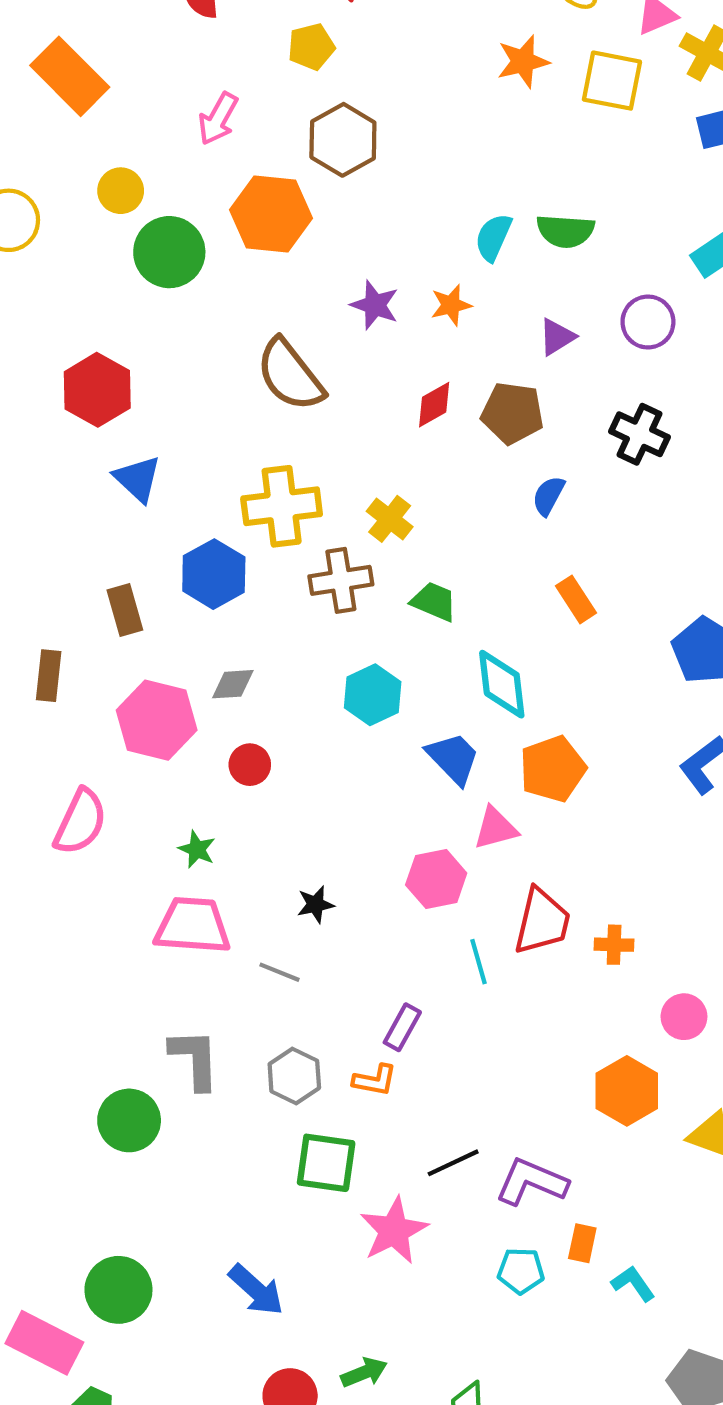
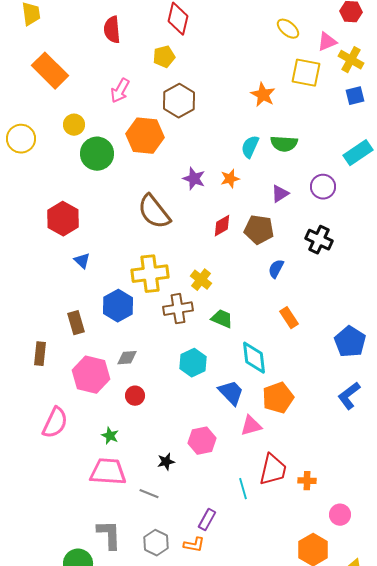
orange star: (523, 61) -> (263, 95), moved, turned -30
blue triangle: (138, 479) -> (82, 261), size x0.7
pink hexagon: (436, 879) -> (202, 441), moved

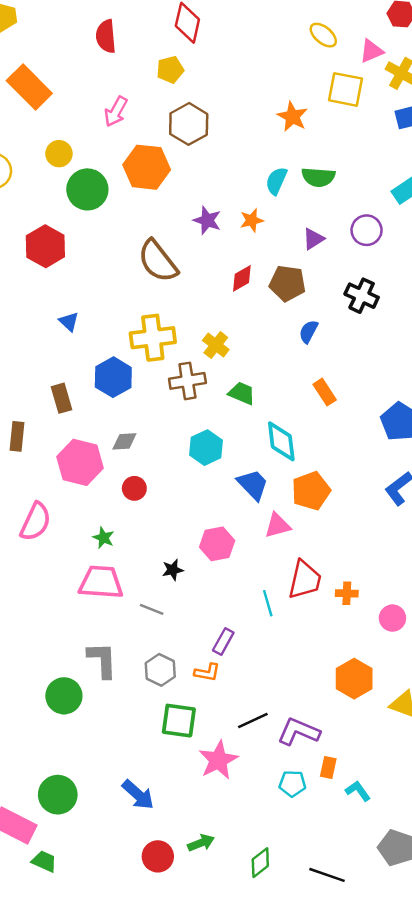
red hexagon: (63, 219) -> (45, 246), moved
pink circle: (340, 515) -> (392, 618), moved

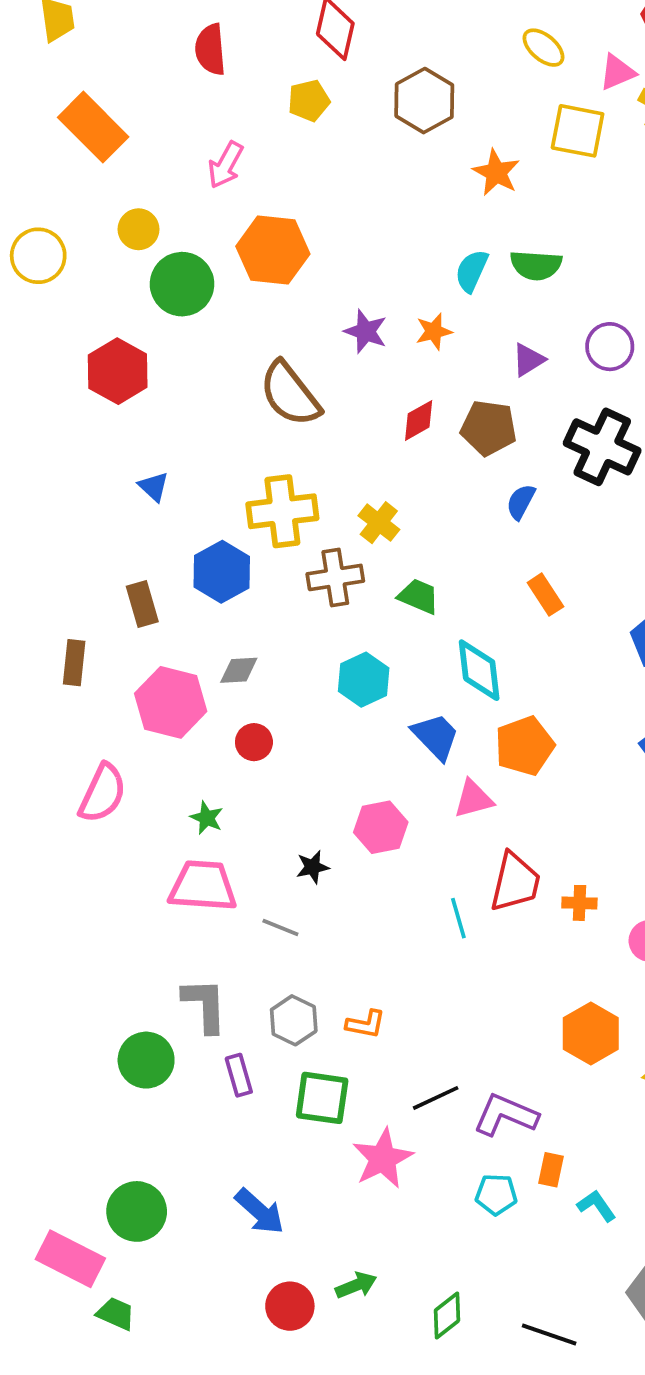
brown hexagon: (189, 124) -> (424, 101), moved
black cross: (362, 296) -> (602, 447), size x1.4
purple rectangle: (223, 641) -> (239, 1075), moved, turned -45

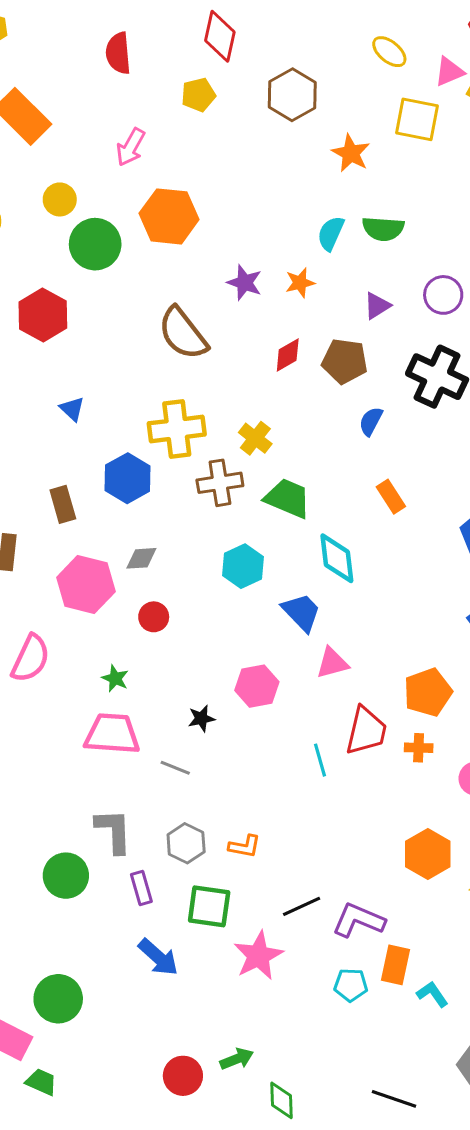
green trapezoid: (419, 596) -> (288, 498), size x1.4
orange pentagon: (525, 746) -> (428, 692), moved
orange rectangle: (551, 1170) -> (395, 965), size x1.4
blue arrow: (260, 1211) -> (158, 957), moved
green diamond: (447, 1316) -> (281, 1100), moved, turned -54

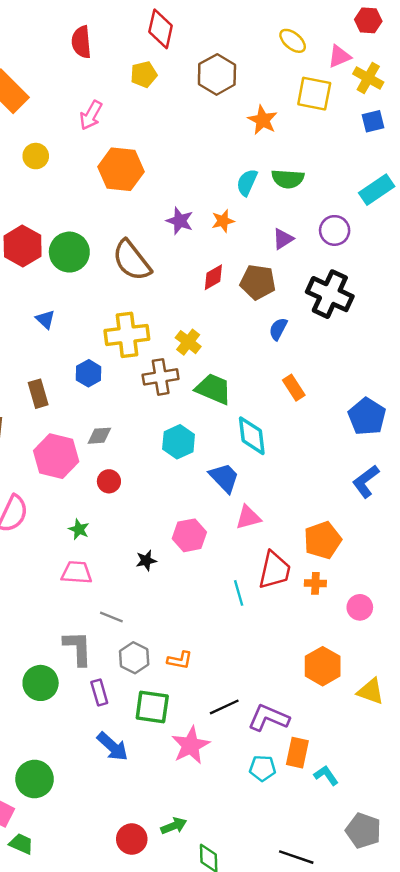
green circle: (95, 244) -> (69, 252), moved
blue hexagon: (127, 478) -> (89, 373), size x0.7
pink trapezoid: (112, 734) -> (77, 573), size x0.7
gray line: (175, 768) -> (111, 617), moved

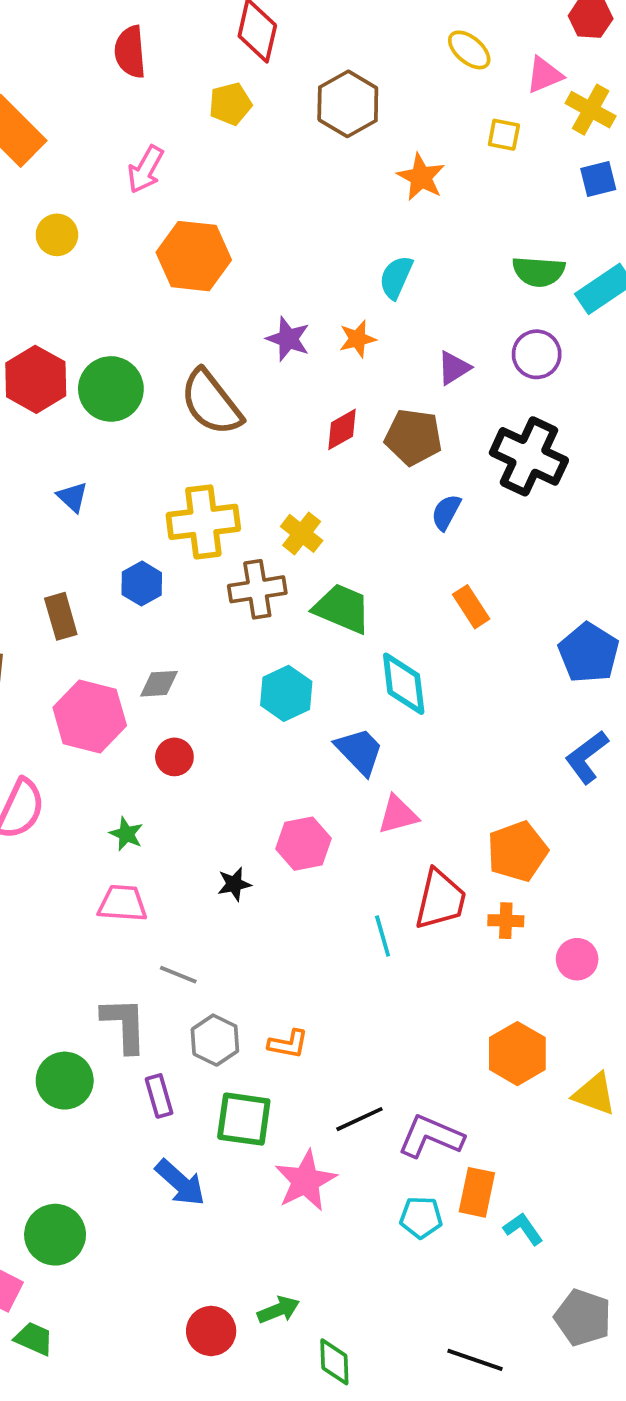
yellow square: (314, 94) -> (504, 135), size x0.6
green semicircle: (288, 179) -> (539, 271), moved

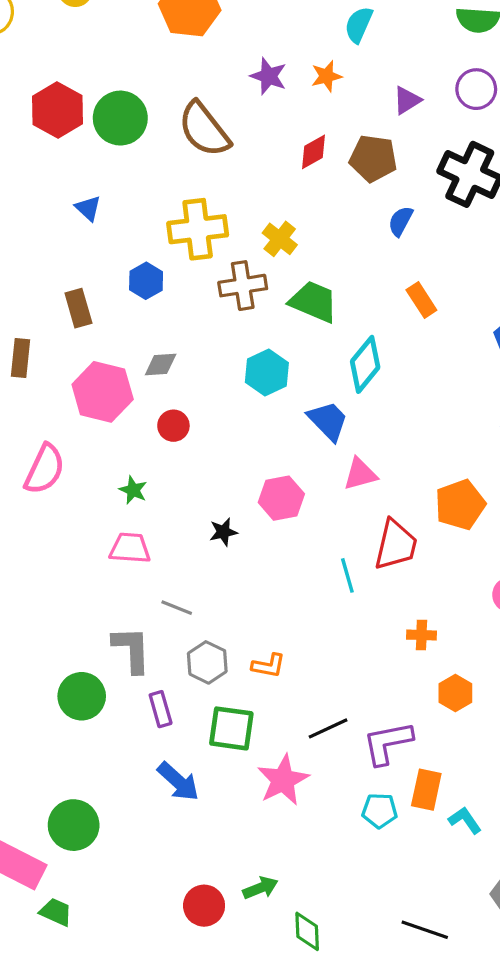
cyan diamond: (404, 684) -> (365, 364), turned 46
orange cross: (506, 921) -> (421, 635), moved
orange hexagon: (517, 1054) -> (455, 693), moved, size x0.7
purple L-shape: (431, 1136) -> (388, 743), turned -34

